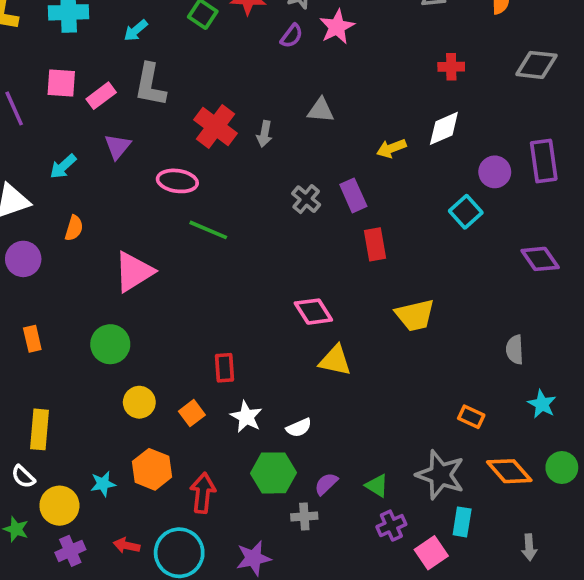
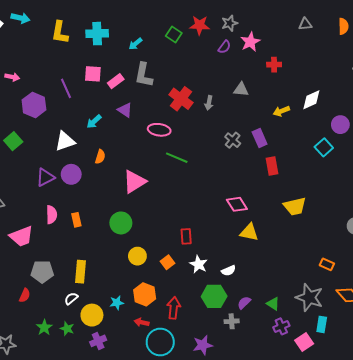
red cross: (451, 67) -> (274, 65), moved
purple triangle: (118, 147) -> (125, 110), turned -35
white semicircle: (23, 477) -> (71, 299), turned 96
red arrow: (127, 545) -> (142, 322), moved

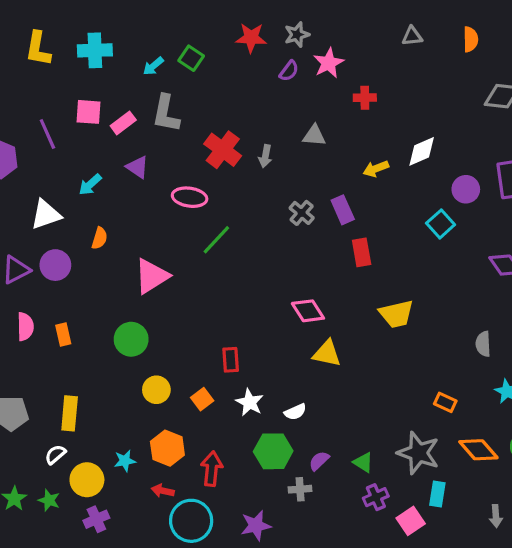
green square: (174, 35) -> (191, 58), moved
green line: (177, 158) -> (216, 240), turned -70

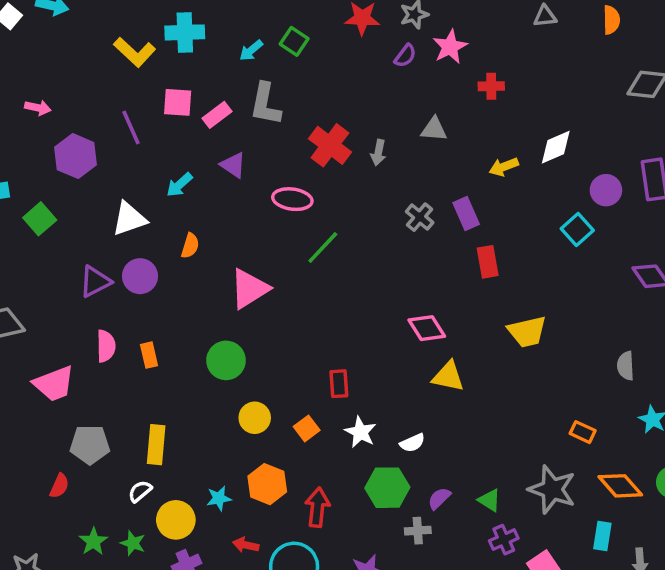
yellow L-shape: (38, 49) -> (135, 52), moved, turned -57
red arrow: (163, 491) -> (246, 545), moved
cyan rectangle: (437, 494) -> (602, 536), moved

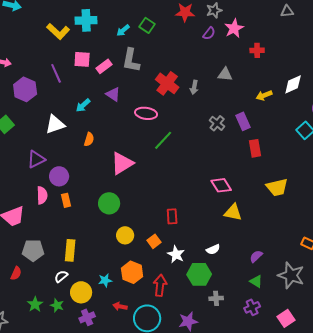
purple circle: (140, 276) -> (59, 176), moved
white star: (360, 432) -> (176, 254), moved
purple semicircle: (439, 498) -> (256, 256), moved
purple cross: (504, 540) -> (252, 307), moved

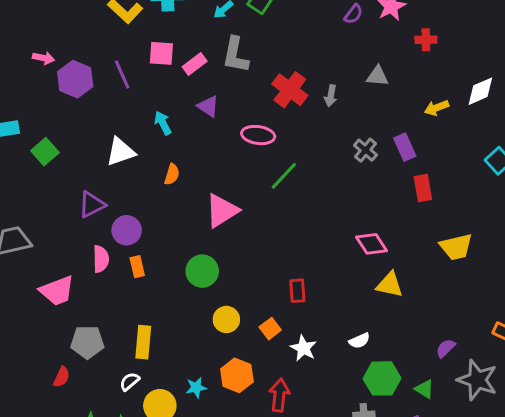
purple hexagon: (25, 89) -> (75, 79), moved
cyan arrow: (83, 105) -> (163, 123), turned 105
purple semicircle: (256, 256) -> (446, 348), moved
green hexagon: (199, 274) -> (382, 378), moved

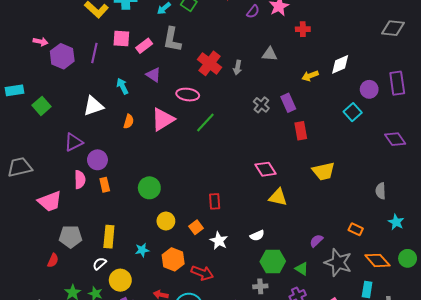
purple line: (122, 75) -> (94, 53), turned 36
pink triangle: (222, 211) -> (163, 119), moved
cyan star: (196, 387) -> (142, 250), moved
red arrow: (279, 395) -> (202, 273), turned 105

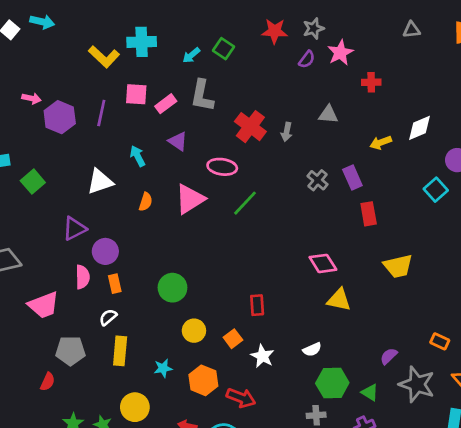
white semicircle: (100, 264) -> (108, 317), moved

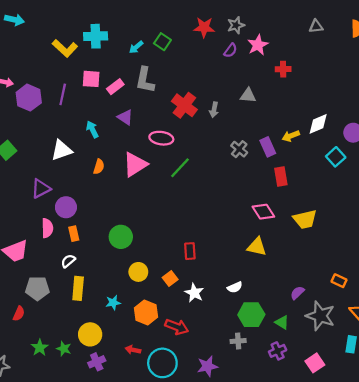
white diamond: (420, 128) -> (318, 124), moved
yellow arrow: (381, 143) -> (291, 136), moved
pink diamond: (323, 263) -> (263, 212), moved

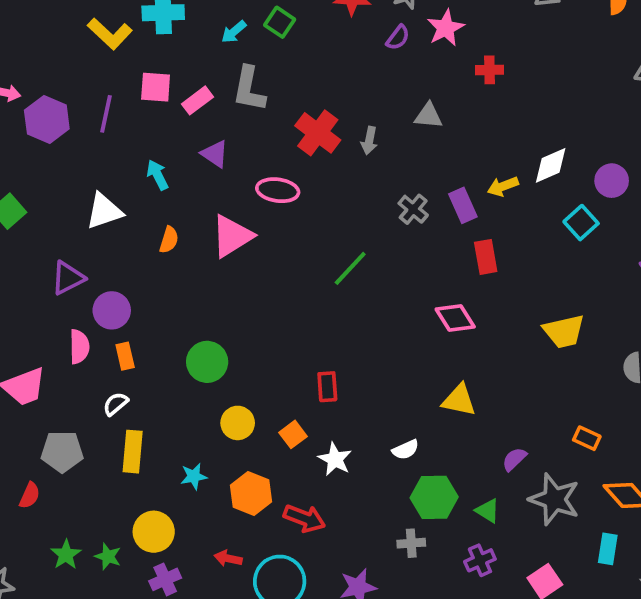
green line: (180, 168) -> (350, 268), moved
yellow trapezoid: (305, 219) -> (564, 331), moved
yellow triangle: (257, 247) -> (459, 400), moved

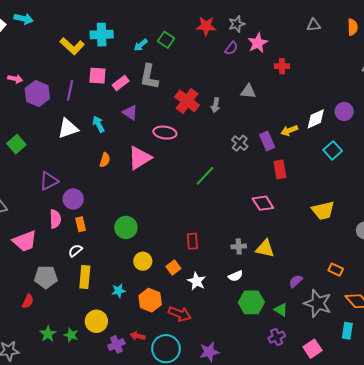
purple circle: (612, 181) -> (344, 111), moved
white triangle: (104, 211) -> (68, 128), moved
gray cross: (411, 543) -> (239, 246), moved
purple cross: (165, 579) -> (116, 344), moved

